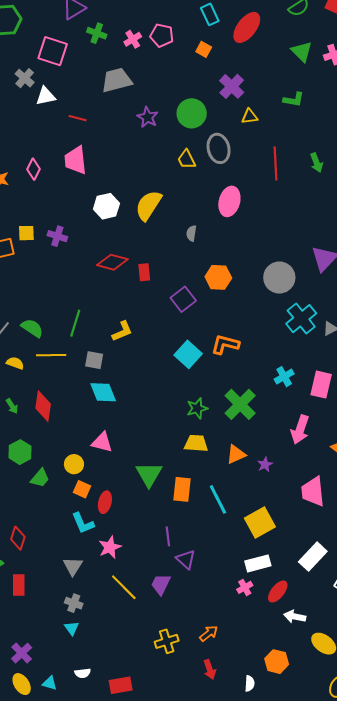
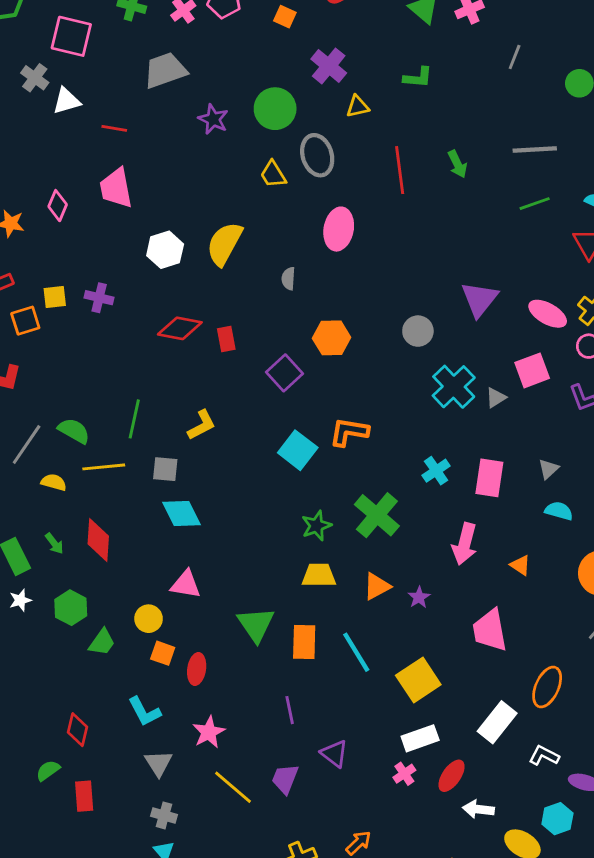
gray circle: (279, 278) -> (418, 331), size x0.7
cyan L-shape: (83, 523) -> (144, 712), moved
purple triangle: (186, 559) -> (334, 754), moved

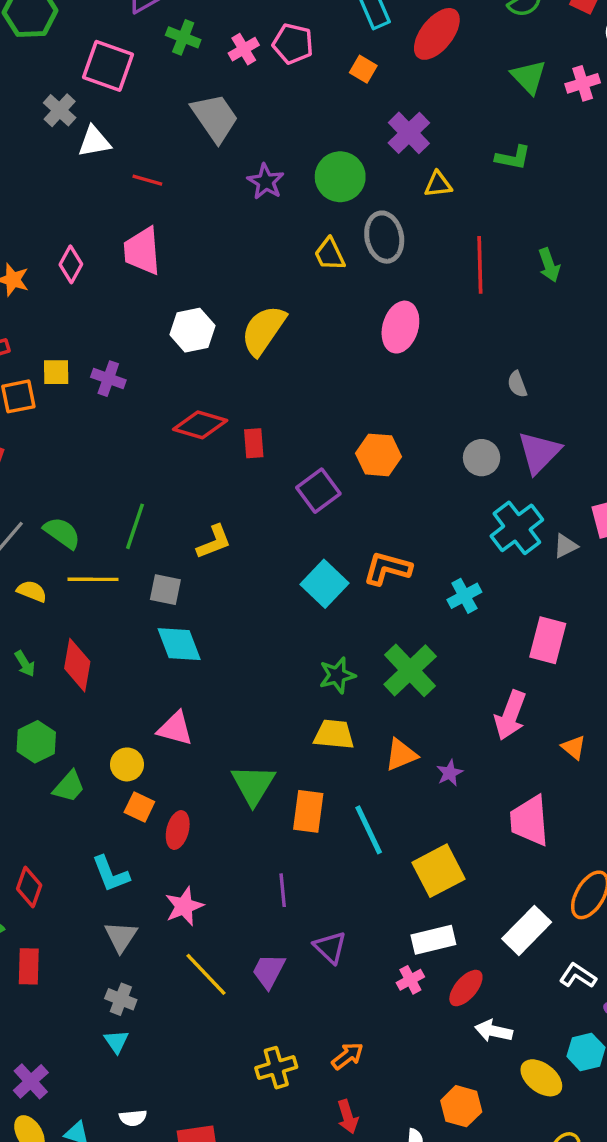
gray trapezoid: (165, 70) -> (215, 118), turned 69
gray semicircle: (288, 279) -> (517, 384), moved, turned -30
purple triangle: (480, 299) -> (539, 452), moved
cyan cross: (436, 471) -> (464, 596), moved

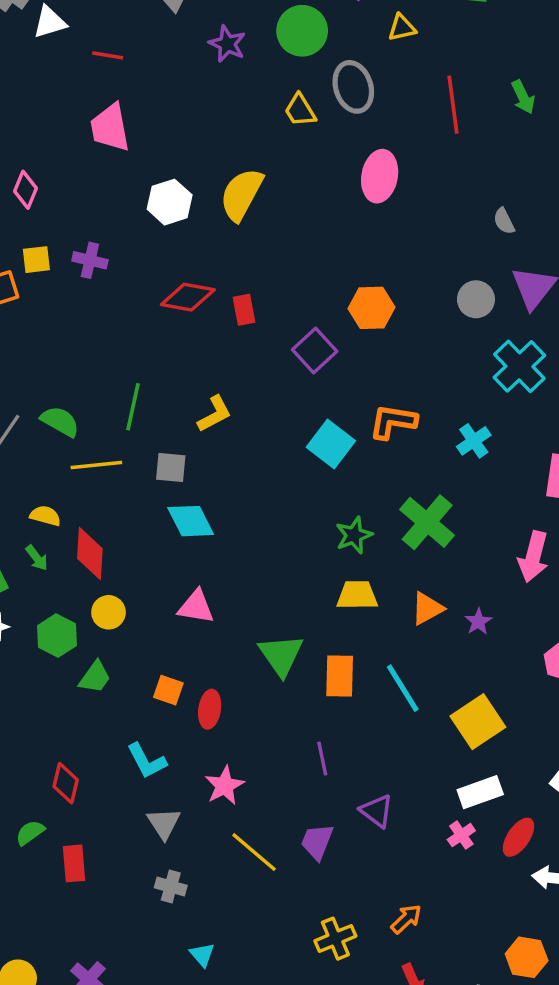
pink diamond: (71, 264) -> (25, 190), moved
yellow semicircle: (32, 591) -> (45, 516), moved
yellow circle: (127, 764) -> (109, 612), moved
cyan triangle: (116, 1041) -> (202, 955), moved

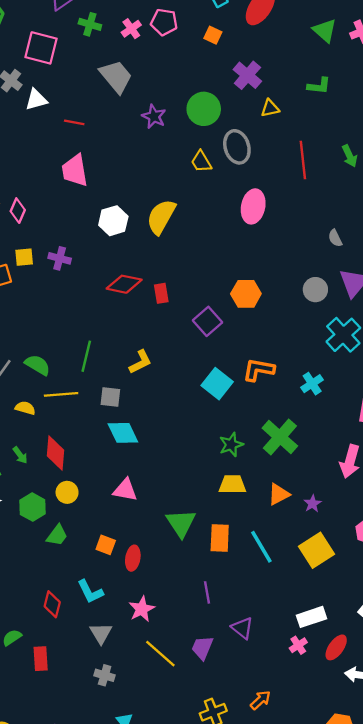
yellow semicircle: (45, 516) -> (25, 408), moved
yellow square: (478, 722) -> (316, 550), moved
red diamond: (66, 783) -> (52, 604), moved

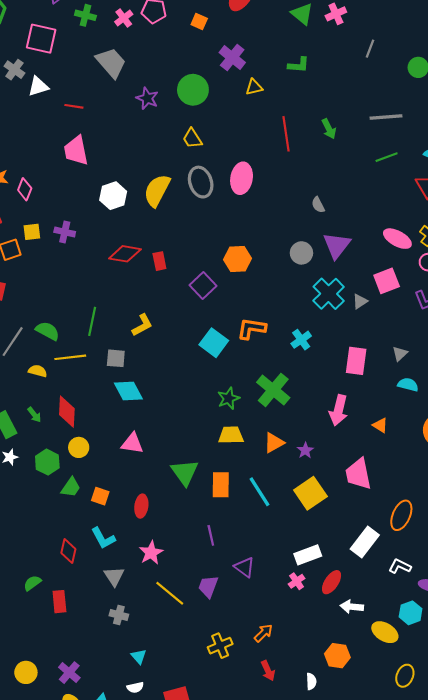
gray ellipse: (237, 147) -> (201, 182), moved
orange square: (106, 545) -> (100, 496), moved

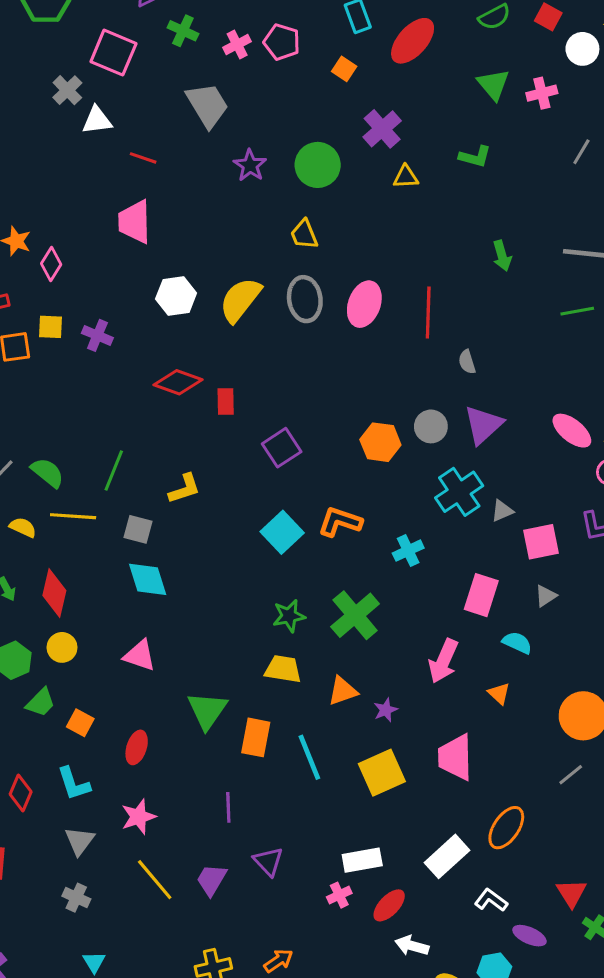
red line: (286, 134) -> (428, 313), moved
orange hexagon: (238, 259) -> (380, 442), moved
pink square: (387, 281) -> (541, 542), moved
cyan semicircle: (408, 385) -> (517, 643), moved

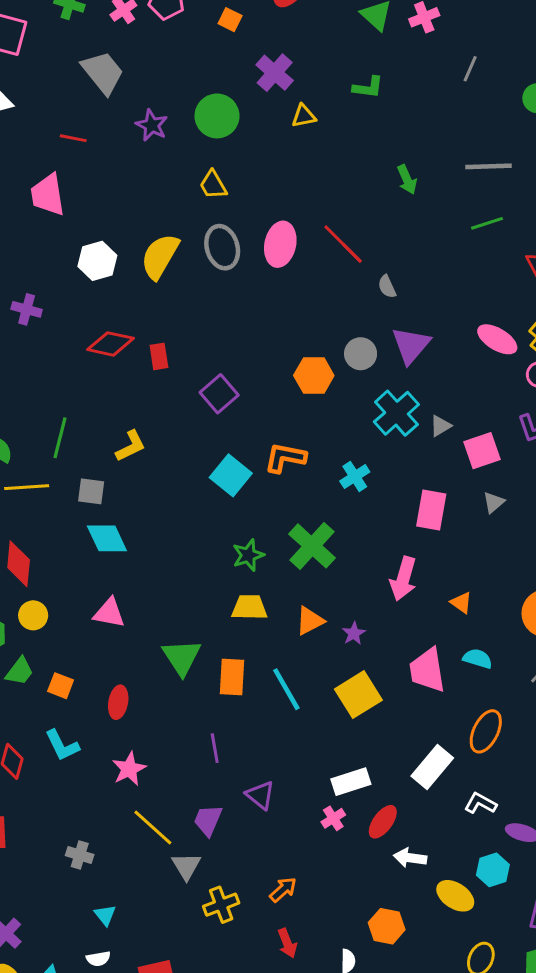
red line: (143, 158) -> (73, 138), moved
red line: (428, 313) -> (343, 244), turned -39
cyan semicircle: (517, 643) -> (478, 659), moved
gray triangle: (80, 841) -> (186, 866), moved

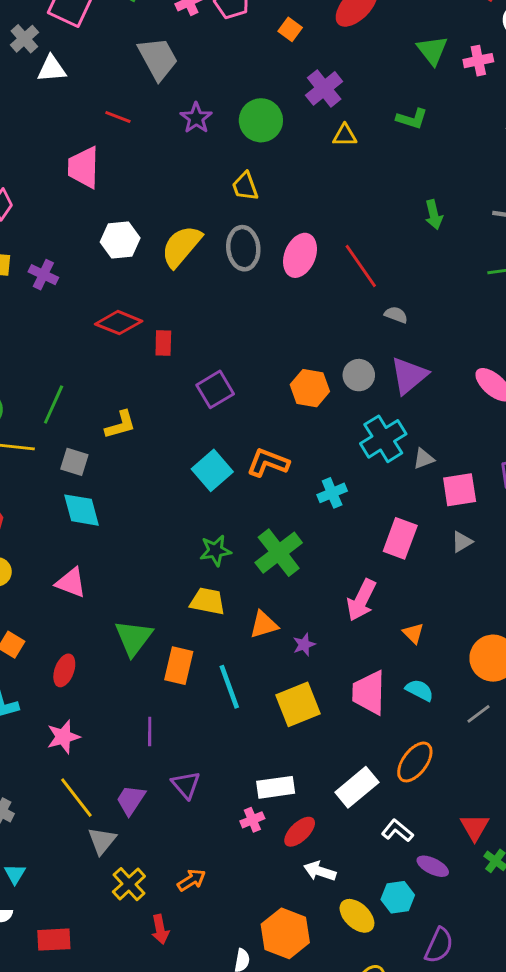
gray semicircle: (387, 287) -> (396, 315), turned 125
yellow cross: (221, 905) -> (129, 884), turned -32
orange hexagon: (387, 926) -> (285, 933), size x1.4
red arrow: (287, 943) -> (160, 929), moved

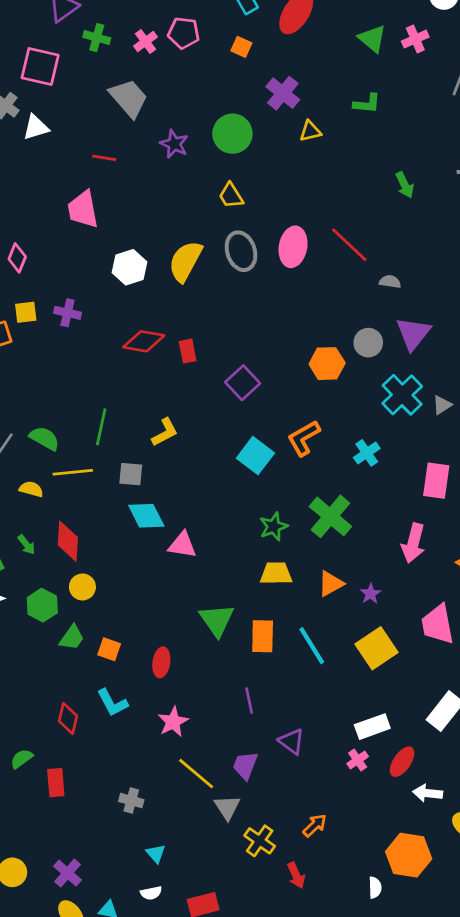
orange L-shape: (268, 463) -> (304, 438), turned -39
pink triangle: (71, 583) -> (182, 545), moved

